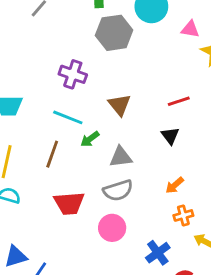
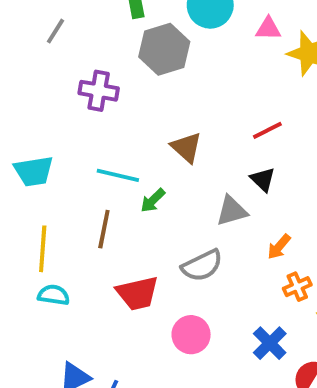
purple cross: (73, 74) -> (99, 91), moved
gray triangle: (121, 157) -> (232, 211), moved
pink circle: (112, 228) -> (191, 335), moved

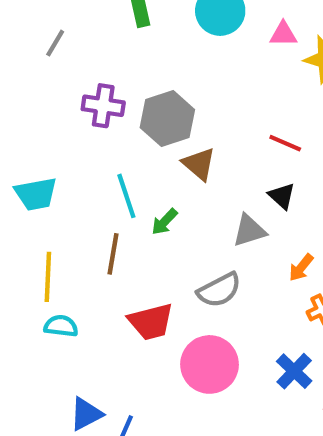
gray hexagon: (164, 49) -> (167, 119), moved
red line: (267, 130) -> (285, 143), turned 52
cyan line: (118, 175) -> (126, 196), turned 60
pink circle: (191, 335) -> (210, 364), size x1.4

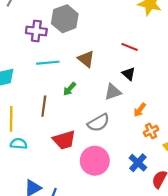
gray hexagon: (167, 119) -> (65, 19), moved
cyan line: (126, 196) -> (48, 63), moved, turned -75

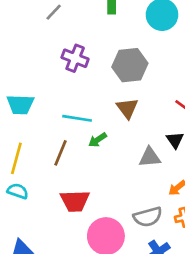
gray hexagon: (65, 19) -> (130, 65), moved
cyan line: (48, 63) -> (77, 118), moved
gray semicircle: (98, 123) -> (148, 217), moved

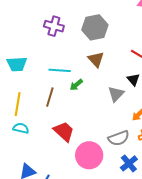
gray triangle: (150, 157) -> (116, 94), turned -36
red trapezoid: (75, 201) -> (64, 131), turned -130

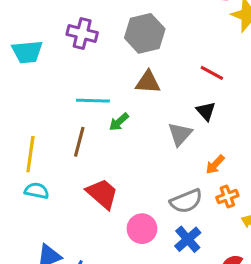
brown triangle: (96, 59) -> (148, 82), turned -42
cyan trapezoid: (17, 64) -> (27, 52), moved
pink circle: (89, 155) -> (142, 229), size x0.7
blue cross: (129, 163) -> (188, 239), moved

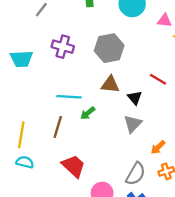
black triangle: (206, 111) -> (135, 98), moved
gray semicircle: (186, 201) -> (136, 174), turned -40

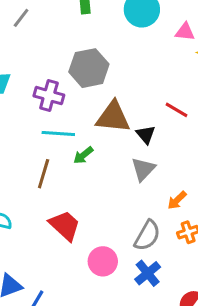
purple cross: (63, 47) -> (49, 96), moved
gray hexagon: (109, 48) -> (89, 68), moved
brown triangle: (110, 85) -> (113, 117), size x1.4

